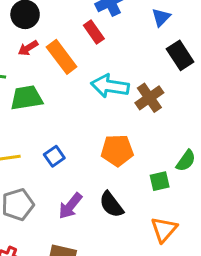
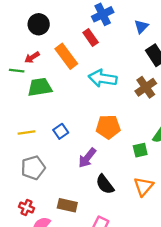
red arrow: (28, 48) -> (32, 57), moved
brown cross: (149, 98) -> (146, 87), moved
black semicircle: (111, 205) -> (105, 184), moved
purple arrow: (70, 206) -> (87, 158), moved

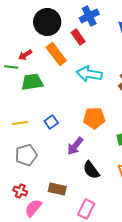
black circle: (39, 24) -> (47, 22), moved, size x1.4

